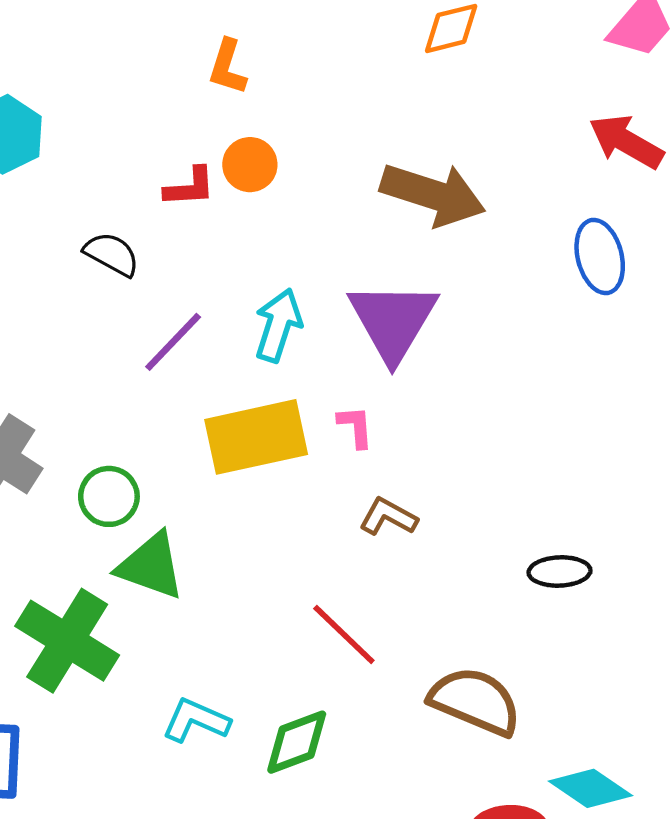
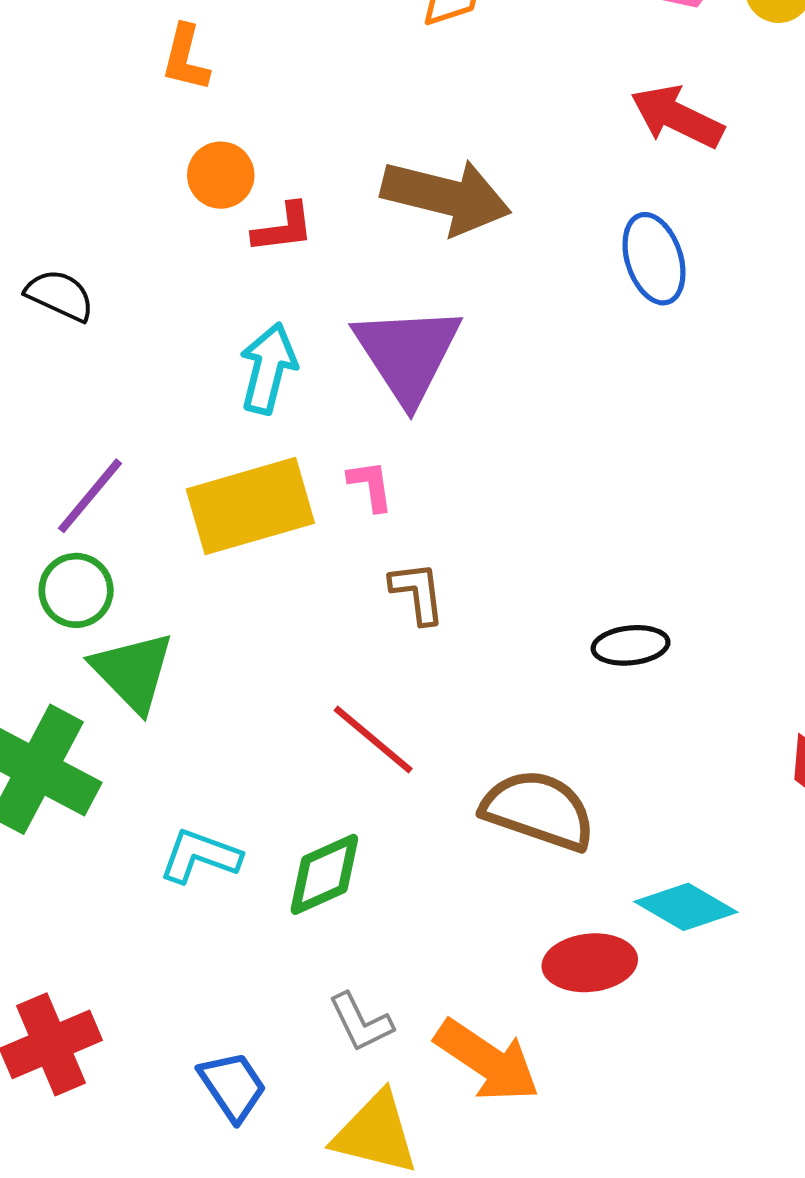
red L-shape: (190, 187) -> (283, 228), moved
purple line: (173, 342) -> (90, 496), moved
brown L-shape: (388, 517) -> (418, 593), turned 58
green triangle: (151, 566) -> (133, 672), turned 30

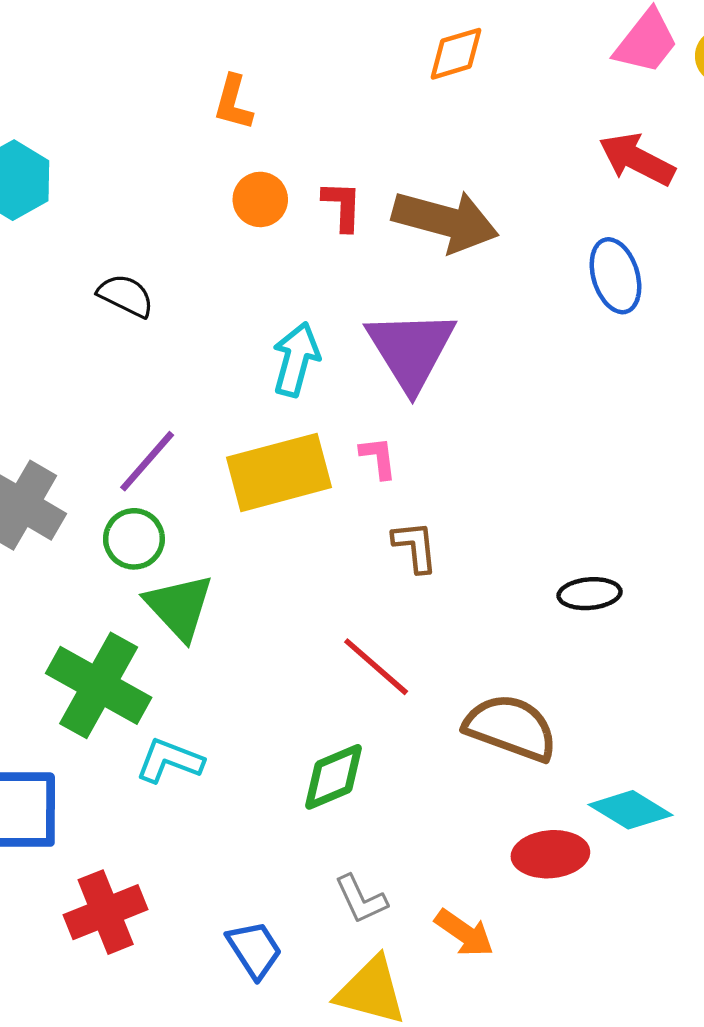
red L-shape: (283, 228) -> (342, 206), moved, turned -82
cyan L-shape: (200, 856) -> (170, 761), moved
orange arrow: (487, 1061) -> (464, 933), size x0.7

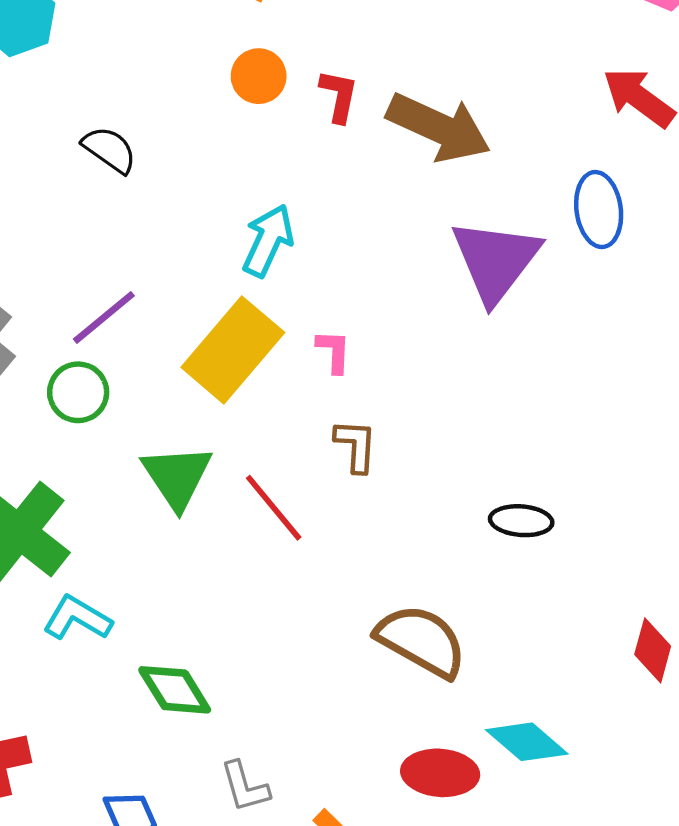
purple triangle: (411, 350) -> (496, 261), moved
yellow rectangle: (279, 472) -> (233, 350), turned -44
green triangle: (179, 607) -> (177, 477), moved
red line: (376, 667) -> (274, 508), moved
green diamond: (334, 777) -> (175, 690), moved, turned 72

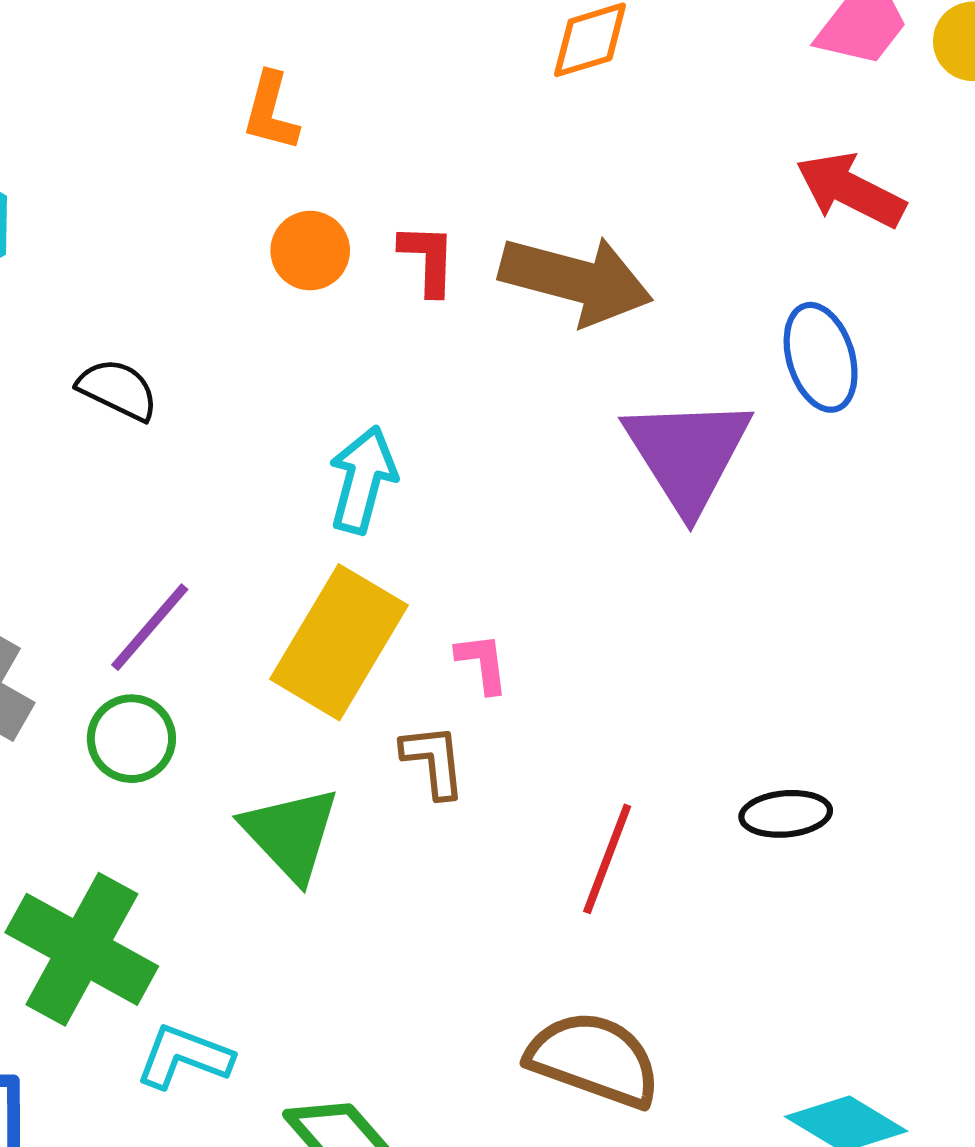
pink L-shape: (334, 351) -> (482, 663), moved
brown L-shape: (356, 446) -> (434, 761), moved
red line: (274, 508) -> (607, 859), moved, turned 70
brown semicircle: (421, 641) -> (594, 1059), moved

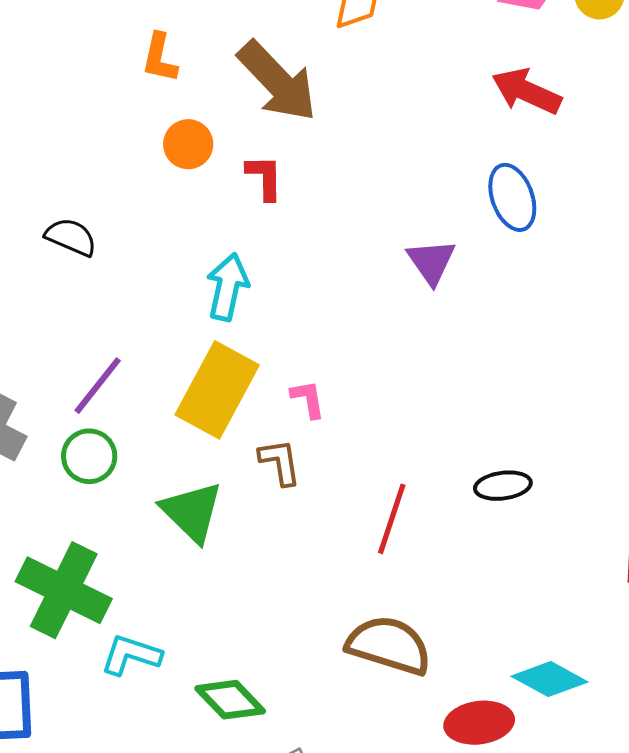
red L-shape: (428, 259) -> (265, 177), moved
brown arrow: (576, 280) -> (277, 81), moved, turned 34
purple triangle: (688, 454) -> (431, 262), size x0.6

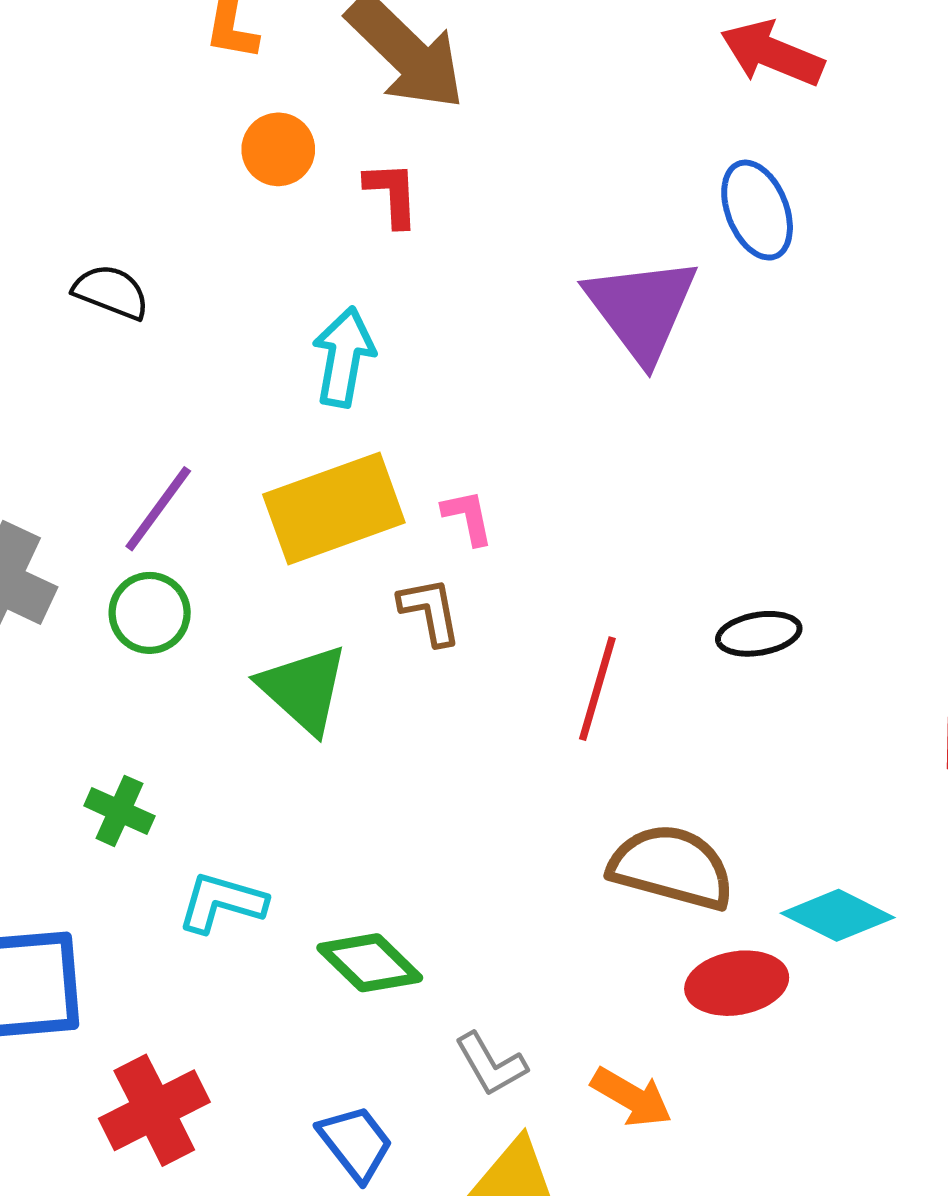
purple triangle: (431, 262) -> (642, 309), size x1.6
yellow rectangle: (217, 390) -> (334, 509), turned 44
green cross: (64, 590) -> (119, 811), size x0.5
brown semicircle: (389, 645) -> (672, 867), moved

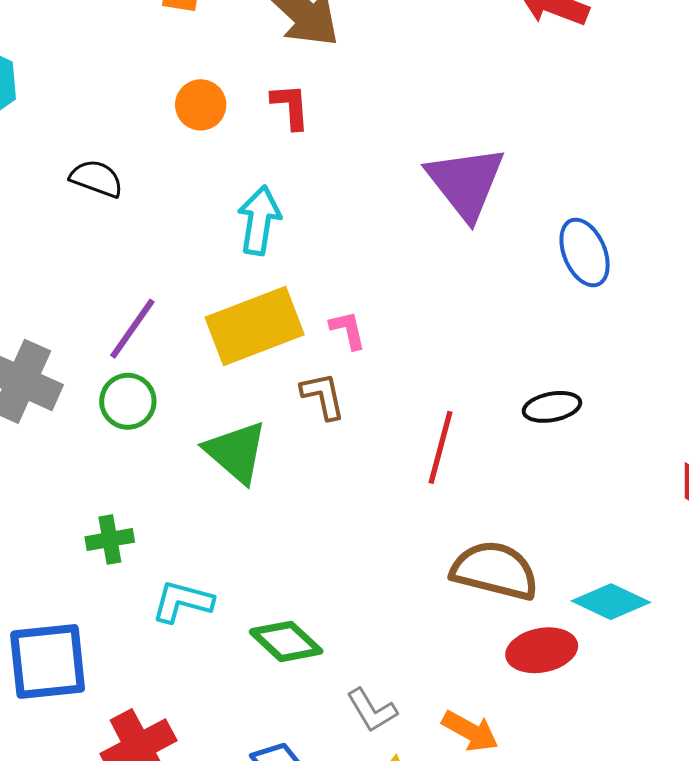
orange circle: (278, 149) -> (201, 105), moved
blue ellipse: (757, 210) -> (585, 252), moved
green cross: (119, 811) -> (110, 539), turned -33

